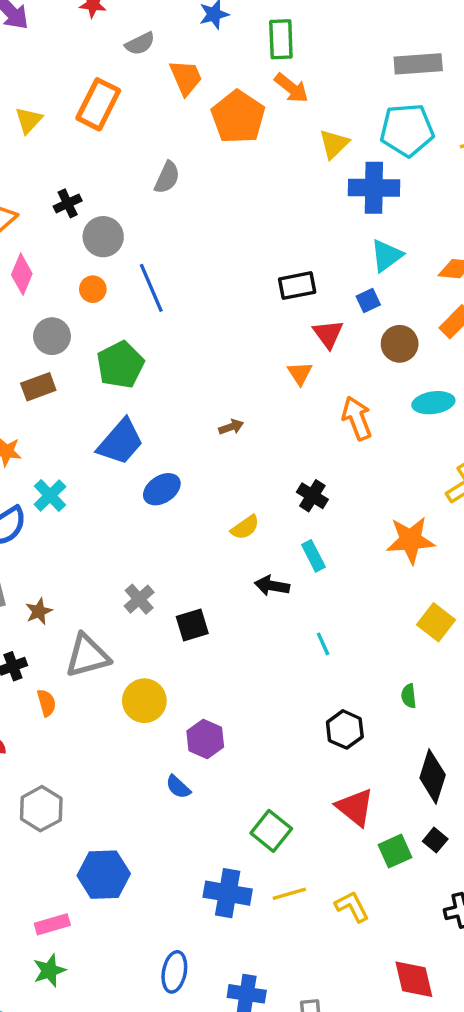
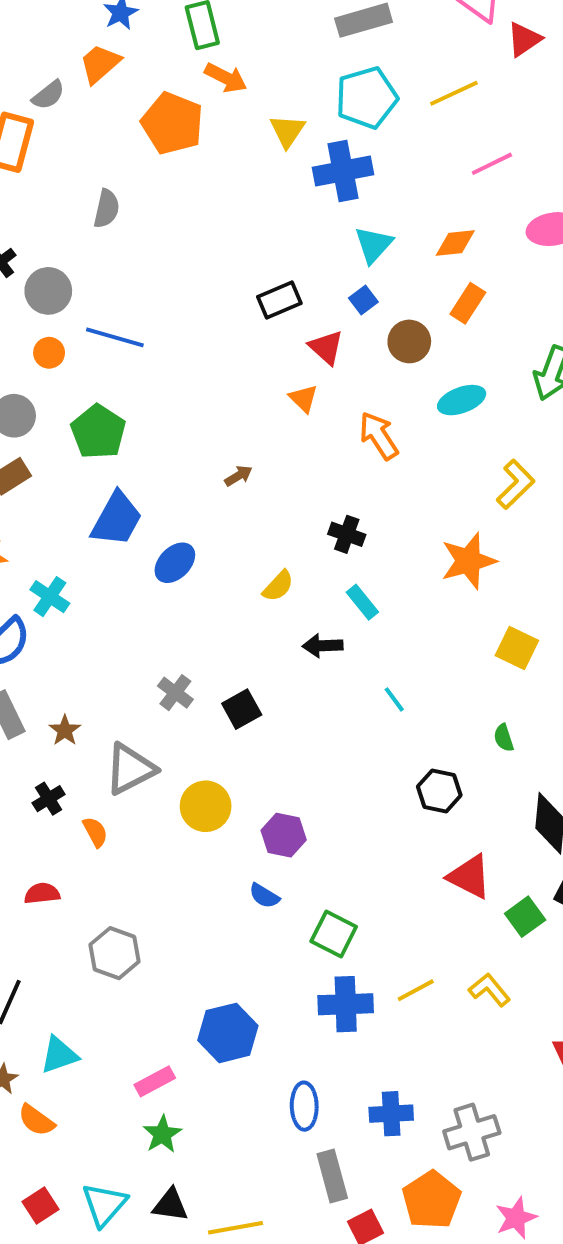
gray semicircle: (140, 44) -> (48, 95), moved
orange trapezoid: (186, 78) -> (100, 64), moved, turned -96
blue line: (151, 288) -> (115, 337), turned -39
green square: (271, 831) -> (334, 934), moved
blue hexagon: (104, 875) -> (228, 1033), moved

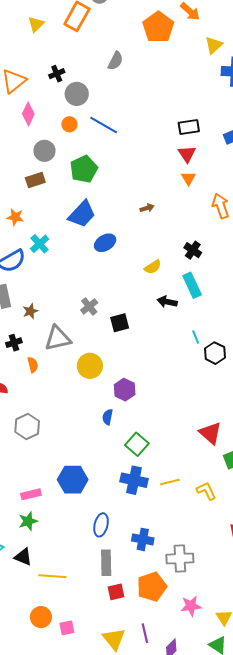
red triangle: (326, 347) -> (187, 154), moved
cyan rectangle: (362, 602) -> (192, 285), size x1.4
black hexagon: (439, 791) -> (215, 353), moved
blue semicircle: (264, 896) -> (108, 417), turned 56

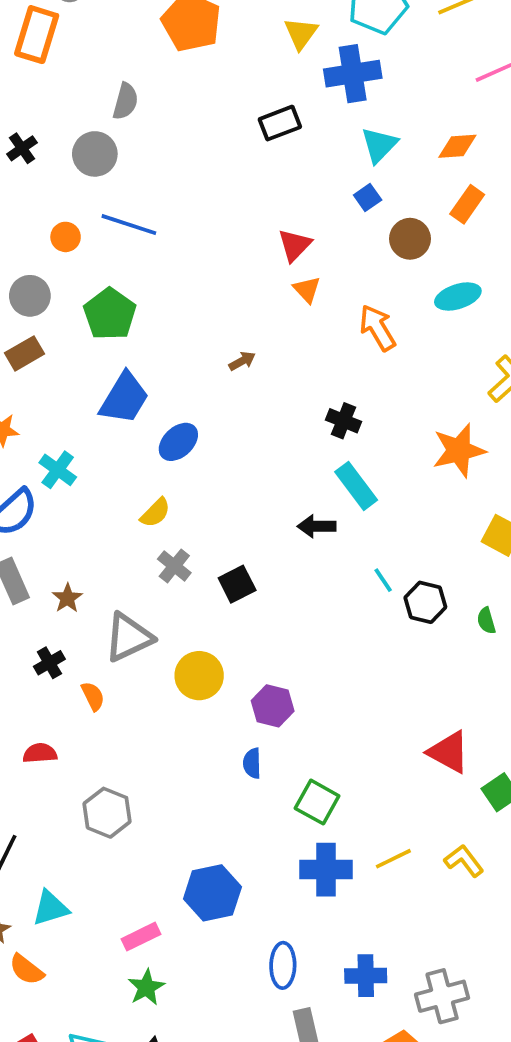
gray circle: (77, 94) -> (95, 154), moved
black rectangle: (189, 127) -> (280, 123), moved
red triangle: (187, 154) -> (295, 245), turned 30
yellow semicircle: (153, 267) -> (155, 513), moved

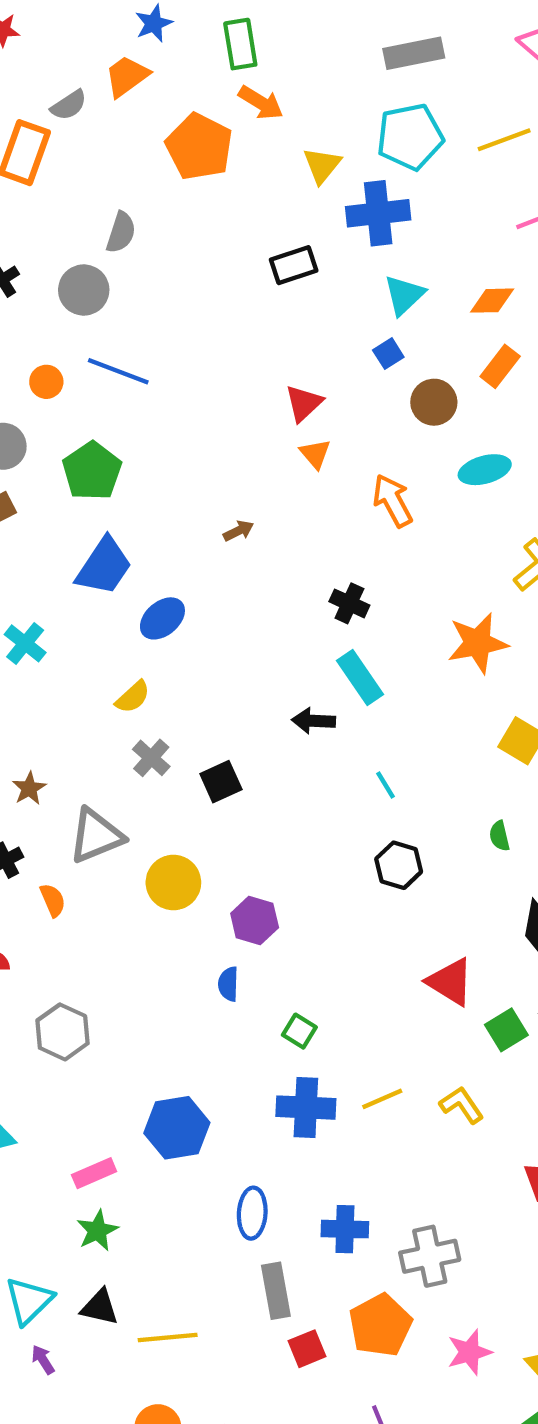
black hexagon: (425, 602) -> (399, 865), moved
green square: (317, 802) -> (299, 1031), size x0.7

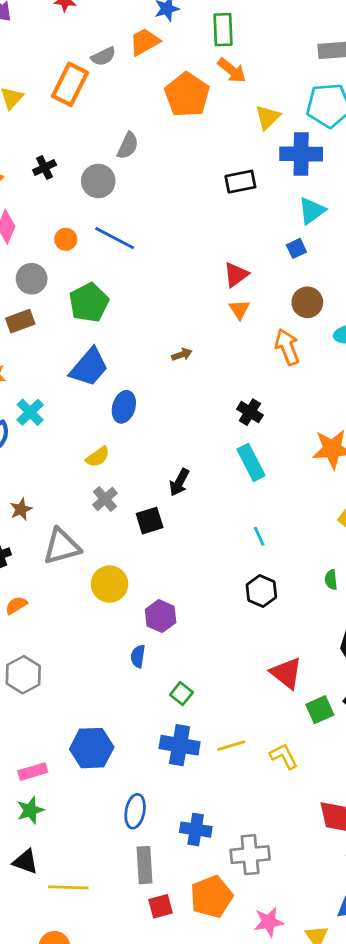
brown circle: (434, 402) -> (307, 302), moved
blue ellipse: (162, 618) -> (124, 407), turned -40
black arrow: (313, 721) -> (179, 482), moved, turned -72
orange semicircle: (53, 900) -> (16, 605), moved, turned -105

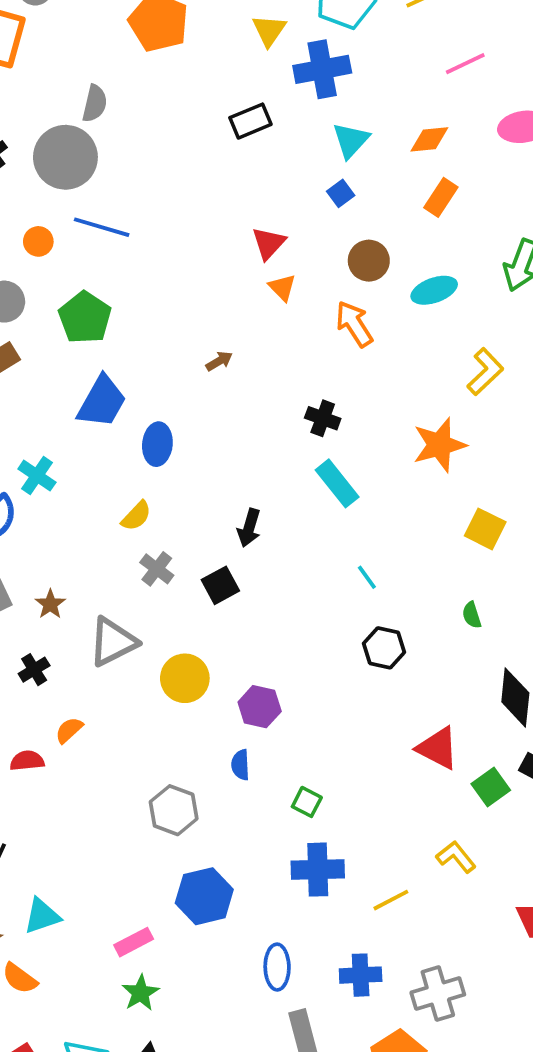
gray circle: (98, 181) -> (65, 157), size x1.4
gray hexagon: (23, 675) -> (174, 810), moved
yellow line: (231, 746) -> (391, 900), moved

